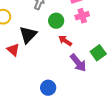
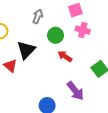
pink cross: (82, 16) -> (83, 30), turned 32
purple arrow: (78, 63) -> (75, 91), moved

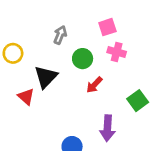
red arrow: (65, 56) -> (94, 85), turned -80
purple arrow: (75, 91) -> (107, 128), turned 42

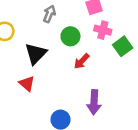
red triangle: (26, 97) -> (27, 84), moved
green square: (138, 101) -> (123, 46), moved

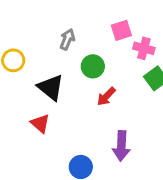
pink cross: (103, 30) -> (144, 48), moved
black triangle: (36, 54) -> (51, 87), turned -35

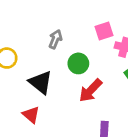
red arrow: (106, 96) -> (91, 90), size x1.4

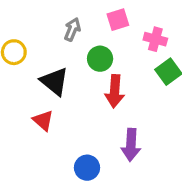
pink square: (104, 31) -> (118, 20), moved
red arrow: (91, 90) -> (115, 91), turned -40

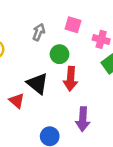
pink square: (118, 20) -> (73, 25), turned 35
black triangle: (54, 81) -> (37, 84), moved

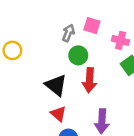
gray arrow: (39, 32) -> (68, 33), moved
red triangle: (17, 101) -> (58, 114), moved

